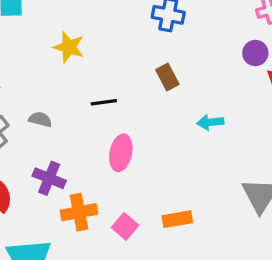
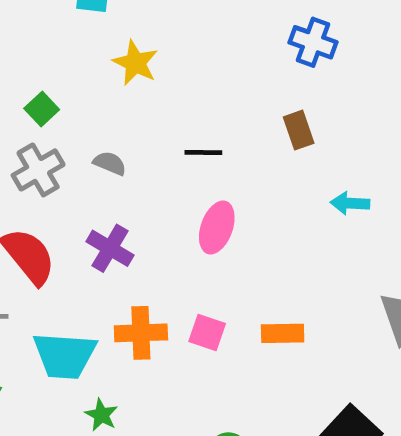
yellow star: (69, 47) -> (135, 63), moved
orange cross: (79, 212) -> (141, 333), moved
pink square: (125, 226) -> (207, 332), turned -30

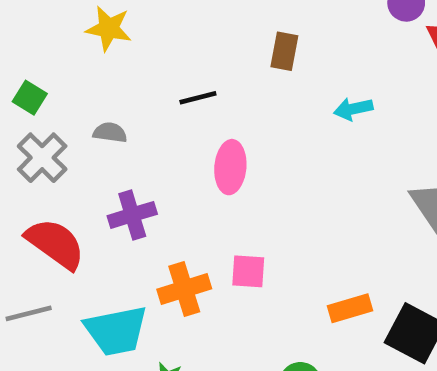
brown rectangle: (299, 130) -> (284, 51), turned 45
purple cross: (110, 248) -> (132, 215), turned -33
orange rectangle: (283, 333) -> (350, 308), moved

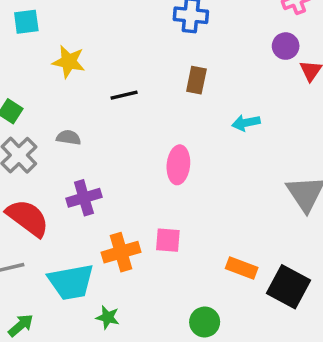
black line: (198, 98) -> (124, 95), moved
pink ellipse: (230, 167) -> (178, 165), moved
orange rectangle: (350, 308) -> (242, 268), turned 36

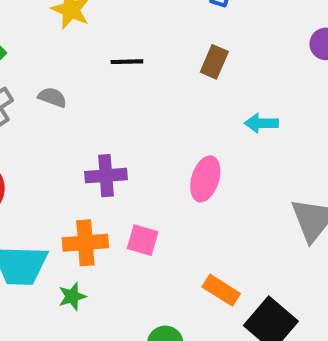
pink ellipse: (178, 165) -> (205, 179), moved
purple cross: (84, 198) -> (106, 176), moved
green star: (108, 317) -> (72, 296), moved, turned 30

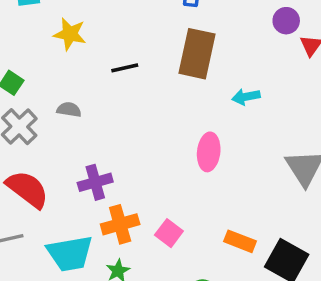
brown rectangle: (214, 62) -> (197, 54), size x1.8
purple cross: (106, 176) -> (95, 182), moved
pink square: (143, 240) -> (169, 233), moved, turned 32

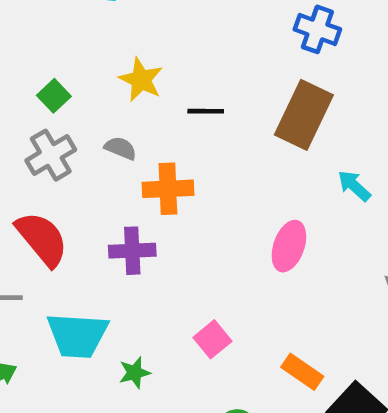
yellow star: (70, 34) -> (141, 80), moved
cyan arrow: (246, 97) -> (354, 186), turned 40
orange cross: (120, 224) -> (168, 189), moved

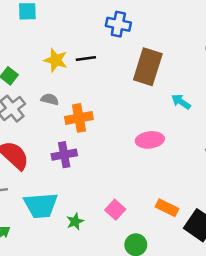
blue cross: (317, 29) -> (118, 24), moved
black line: (206, 111) -> (86, 59), moved
pink ellipse: (289, 246) -> (150, 140), turned 72
pink square: (212, 339) -> (115, 210), moved

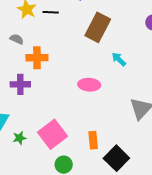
orange rectangle: (167, 208) -> (93, 140), turned 48
pink square: (115, 210) -> (52, 134), size x1.8

